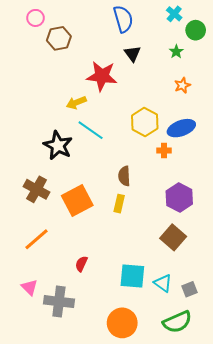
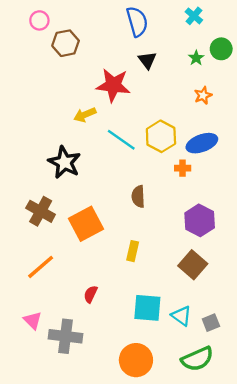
green circle: (196, 30) -> (221, 49), moved
cyan line: (91, 130) -> (121, 140), moved
yellow rectangle: (119, 204) -> (133, 251), moved

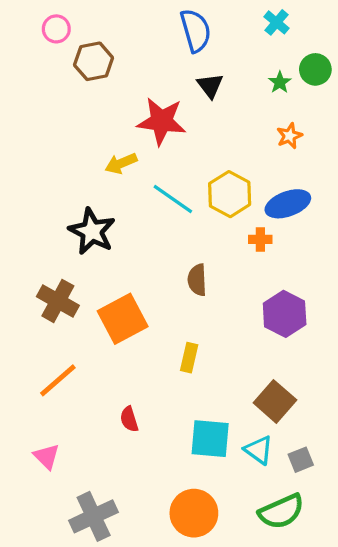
brown square: (193, 265) -> (275, 401), moved
red semicircle: (91, 294) -> (129, 419), turned -42
gray cross: (66, 336) -> (94, 516), moved, turned -32

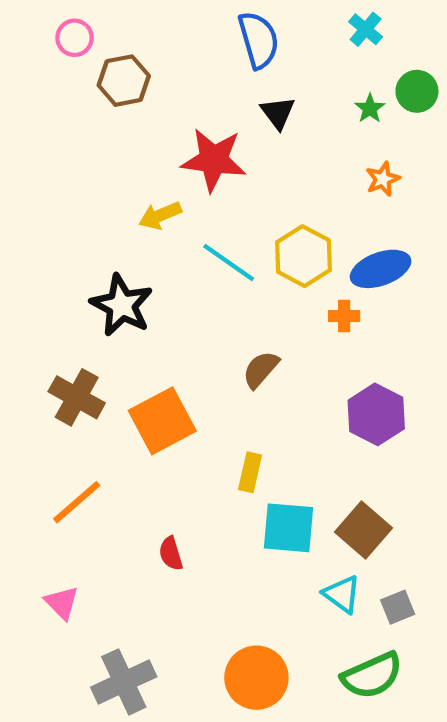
brown semicircle: (197, 280) -> (261, 369), turned 44
cyan square: (210, 439) -> (289, 528), moved

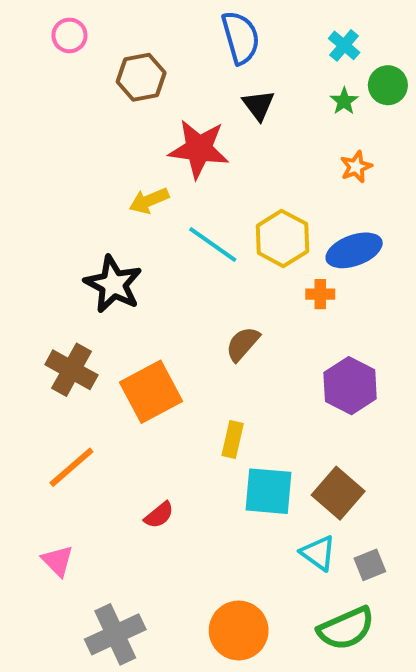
cyan cross: (366, 29) -> (344, 45), moved
brown hexagon: (124, 81) -> (141, 77), moved
red semicircle: (171, 554) -> (159, 515), turned -112

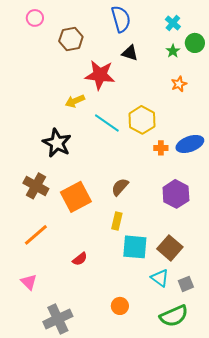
black triangle: (259, 105) -> (130, 53), turned -36
blue ellipse: (354, 250) -> (190, 144), moved
brown semicircle: (243, 344) -> (120, 187), moved
orange circle: (239, 630) -> (120, 306), moved, size x0.6

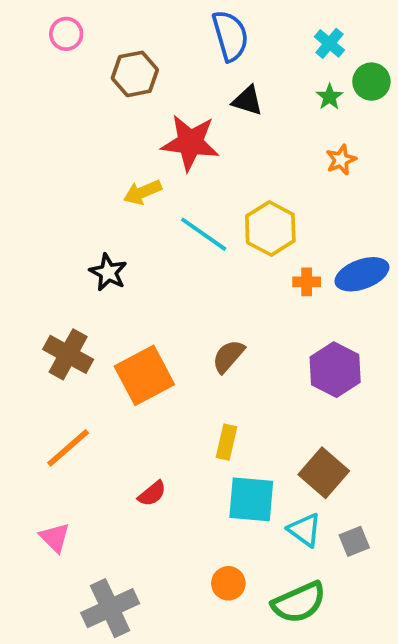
black star: (57, 143) -> (108, 272), size x0.7
yellow rectangle: (117, 221) -> (226, 442), moved
cyan square: (135, 247) -> (251, 499), moved
green semicircle: (174, 316) -> (299, 602), moved

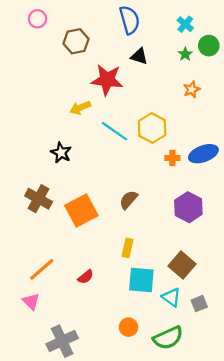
orange line: (68, 448) -> (42, 269), moved

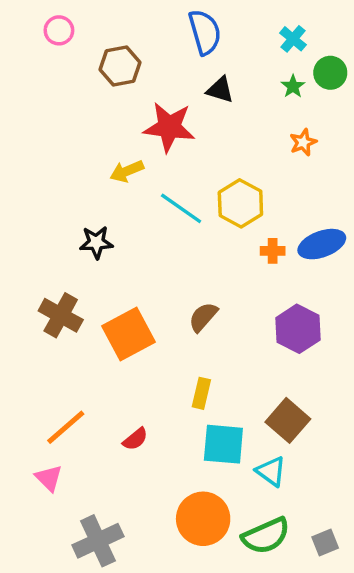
black star: (61, 153) -> (96, 242), turned -30
gray square: (199, 304) -> (325, 543), moved
orange circle: (128, 327) -> (203, 519), size x1.8

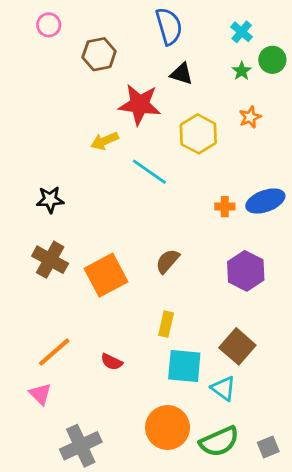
yellow hexagon: (240, 203) -> (198, 134), moved
black star: (96, 242) -> (50, 200), moved
red semicircle: (135, 439) -> (112, 362), turned 65

